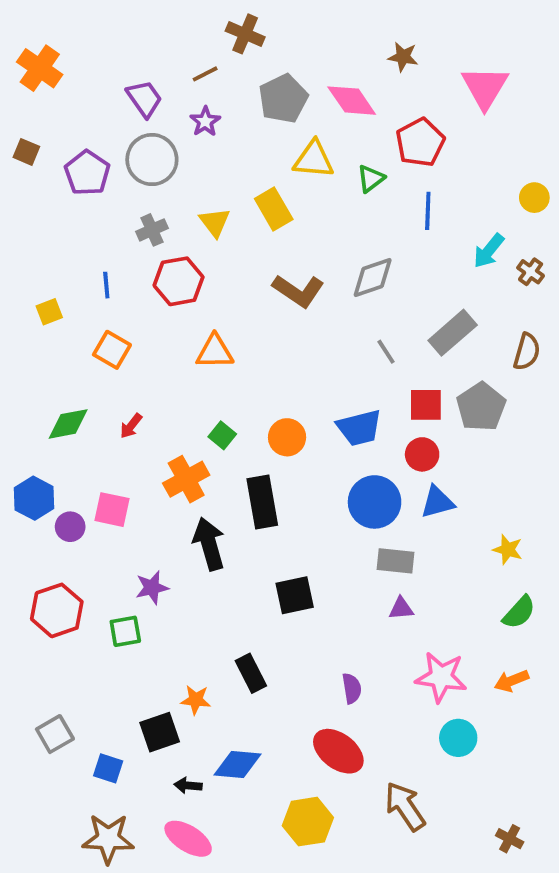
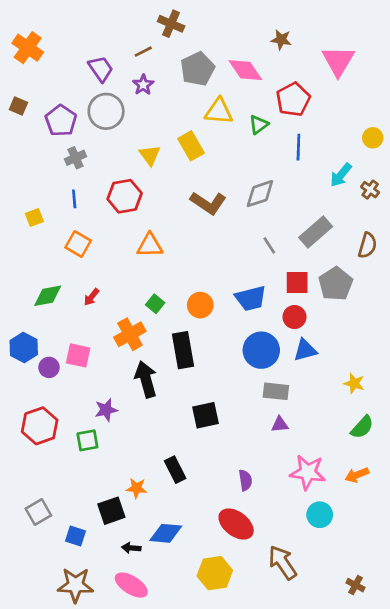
gray cross: (152, 230) -> (76, 158), moved

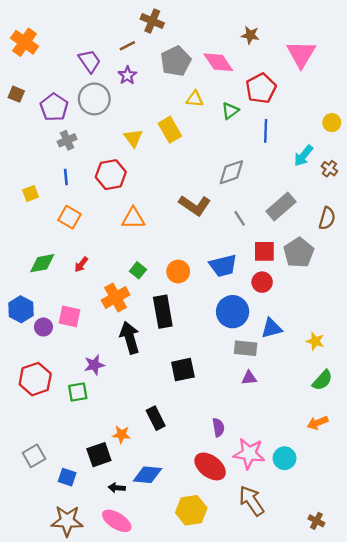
yellow triangle: (219, 111) -> (195, 99), size x0.7
brown L-shape: (208, 203) -> (195, 205), moved
blue triangle: (305, 350) -> (272, 328), moved
pink star: (308, 472) -> (249, 453), moved

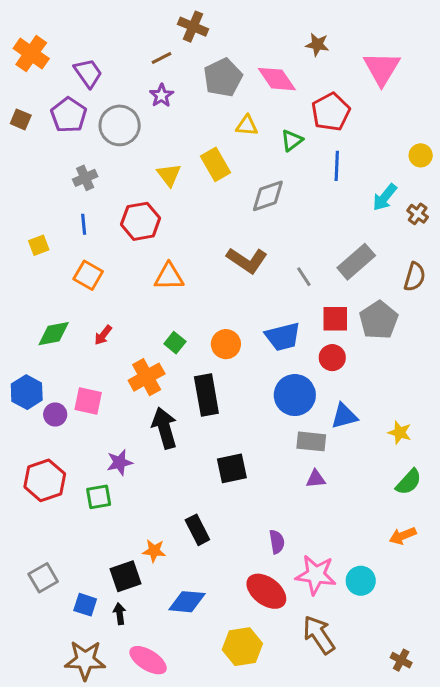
purple trapezoid: (90, 61) -> (88, 73), moved
purple pentagon: (54, 107) -> (69, 115), moved
gray diamond: (231, 172) -> (268, 196), moved
black arrow: (117, 488) -> (120, 614), moved, turned 77

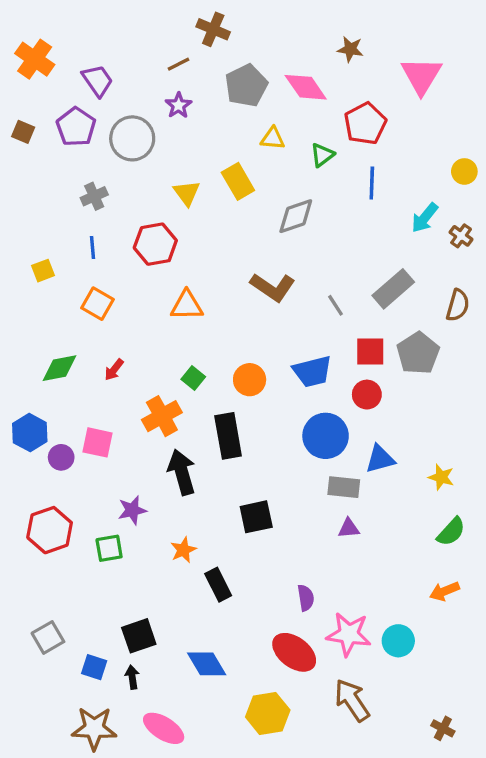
orange star: (154, 551) -> (183, 550), moved, turned -30
blue diamond: (187, 602) -> (207, 664), turned 54

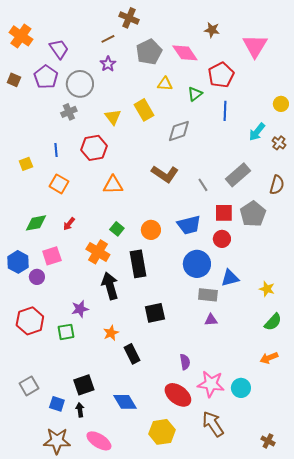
gray cross: (94, 196) -> (69, 112), moved
orange cross: (162, 416) -> (98, 252), turned -30
pink square: (97, 442) -> (52, 256), moved, turned -30

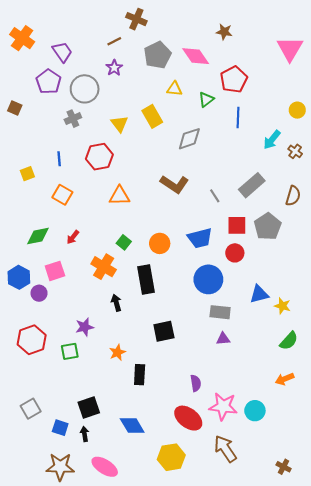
pink triangle: (255, 46) -> (290, 49), moved
brown square: (14, 80) -> (15, 108), moved
blue triangle: (230, 278) -> (259, 294), moved
black arrow: (110, 286) -> (116, 303), size x0.6
black rectangle: (132, 354) -> (140, 375), turned 30

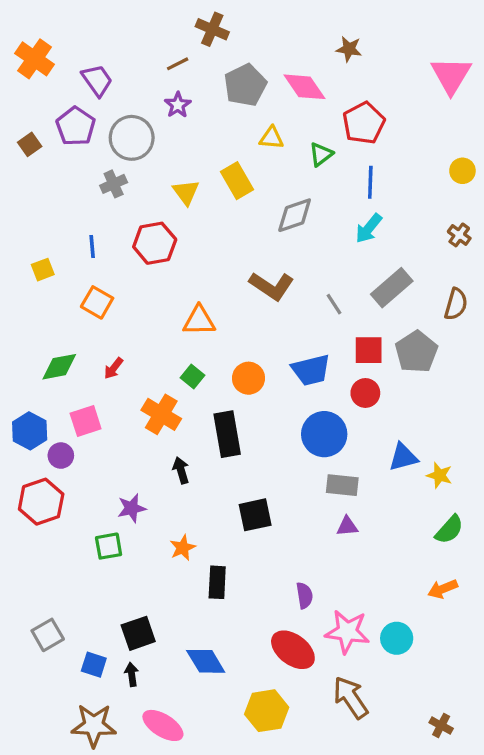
brown square: (15, 108) -> (30, 144), moved, turned 32
cyan arrow: (272, 140) -> (369, 228), moved
orange triangle: (119, 196) -> (199, 321), moved
red hexagon: (32, 340) -> (41, 502), moved

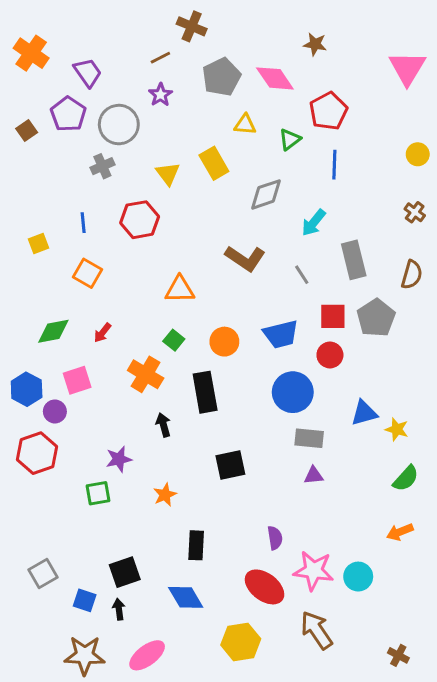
cyan arrow: (369, 228) -> (314, 223), moved
gray rectangle: (392, 288) -> (354, 260), turned -63
black rectangle: (217, 582) -> (196, 545), moved
pink ellipse: (163, 725) -> (147, 655), turned -69

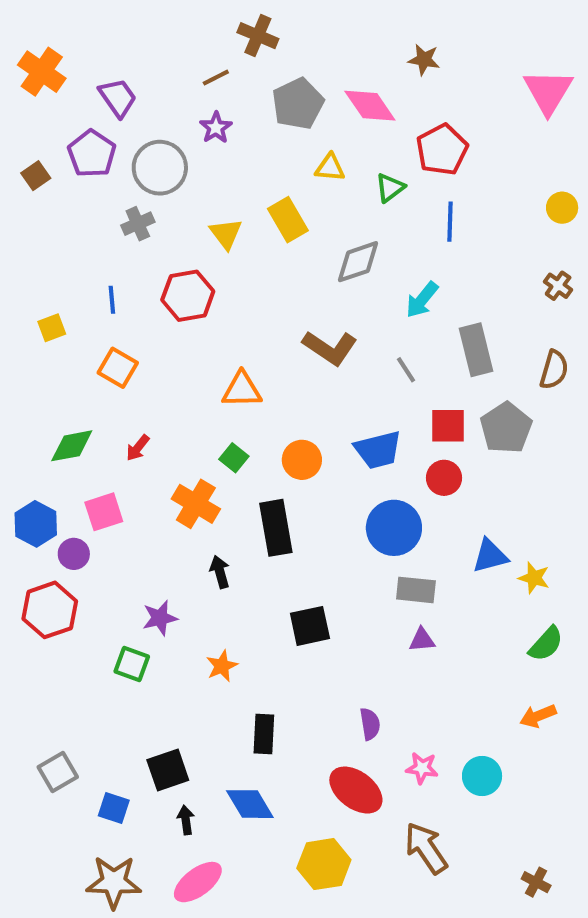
green square: (98, 493) -> (132, 664), turned 30
pink star: (314, 571) -> (422, 768), size x0.6
black arrow: (119, 609) -> (186, 820), moved

